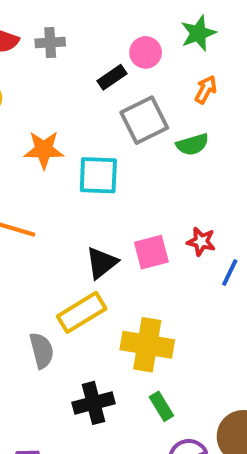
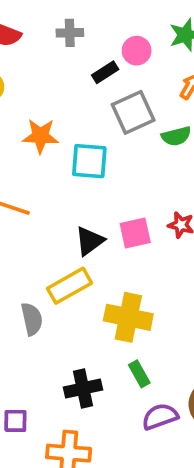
gray cross: (50, 42) -> (70, 33), moved
black cross: (94, 403) -> (83, 389), moved

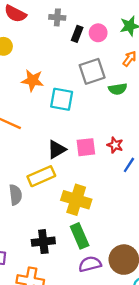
black rectangle: (105, 72) -> (77, 34), moved, turned -42
green rectangle: (139, 374) -> (80, 236), size x1.5

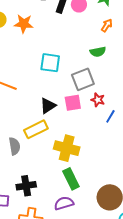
gray square: (92, 71) -> (83, 79), moved
orange star: (32, 80) -> (24, 24), moved
black cross: (43, 242) -> (26, 186), moved
purple semicircle: (90, 264) -> (64, 203), moved

